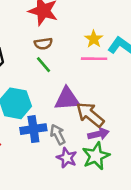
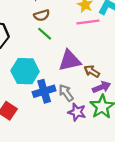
brown arrow: (90, 115) -> (92, 71), size x0.6

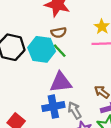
purple triangle: (70, 61) -> (61, 82), moved
cyan hexagon: (25, 71) -> (42, 49), moved

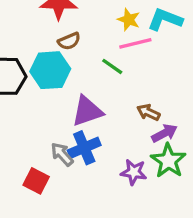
green line: (60, 51) -> (112, 66), moved
gray arrow: (74, 110) -> (62, 154), moved

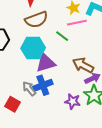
brown semicircle: (69, 41) -> (36, 20), size x1.6
cyan hexagon: (50, 70) -> (33, 48), moved
brown arrow: (148, 112) -> (83, 65), size x1.5

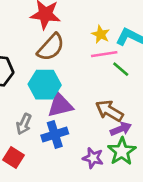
brown semicircle: (36, 20) -> (51, 47), turned -30
green line: (62, 36) -> (121, 69), moved
gray arrow: (29, 89) -> (24, 124), moved, turned -119

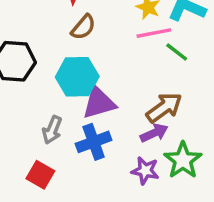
brown semicircle: (51, 47) -> (83, 27), size x0.7
brown arrow: (109, 111) -> (164, 108), turned 116
purple arrow: (121, 129) -> (154, 133), moved

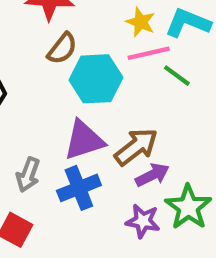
cyan hexagon: (77, 77) -> (96, 79), moved
brown arrow: (164, 108) -> (136, 147), moved

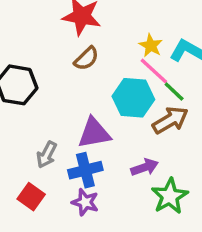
pink line: (149, 53) -> (154, 71), turned 48
cyan hexagon: (96, 79) -> (133, 98), moved
brown arrow: (136, 147) -> (170, 120), moved
purple star: (143, 221) -> (85, 202), moved

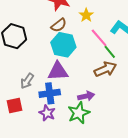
yellow star: (151, 46) -> (86, 15), moved
cyan hexagon: (133, 98) -> (63, 45), moved
green star: (170, 196) -> (79, 113), moved
red square: (31, 197) -> (14, 106), turned 35

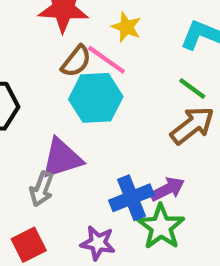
pink line: (99, 38) -> (106, 60), moved
purple triangle: (58, 71) -> (62, 158), moved
blue cross: (50, 93) -> (132, 198), moved

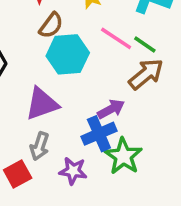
pink line: (106, 60) -> (116, 38), moved
gray arrow: (42, 189) -> (40, 146), moved
purple arrow: (167, 189) -> (111, 109), moved

